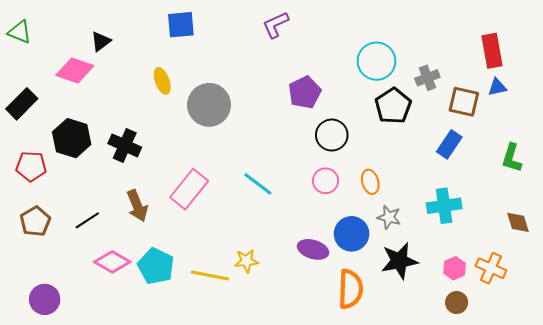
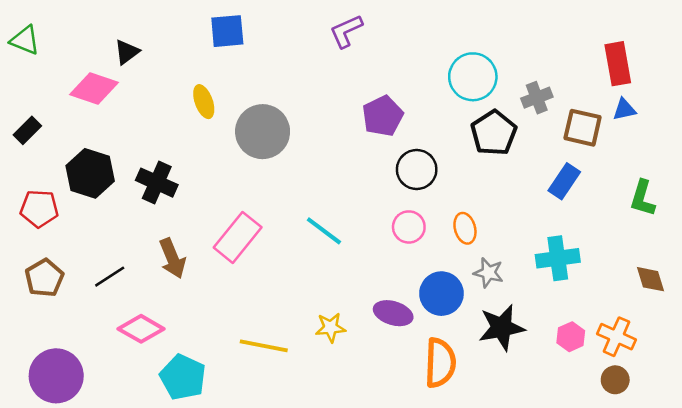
black rectangle: (22, 104) -> (27, 130), size x0.7
yellow star: (246, 261) -> (330, 328), moved
cyan pentagon: (156, 266) -> (183, 377), moved
purple circle: (45, 299) -> (56, 376), size x1.4
brown circle: (457, 303) -> (615, 380), moved

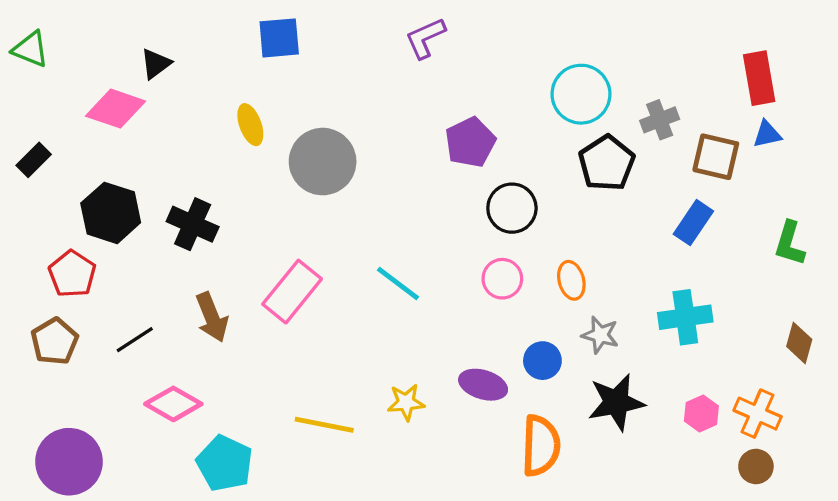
red pentagon: (39, 209) -> (72, 274), moved, turned 30
brown diamond: (650, 279) -> (799, 343), turned 32
blue circle: (441, 294) -> (542, 361), size x0.7

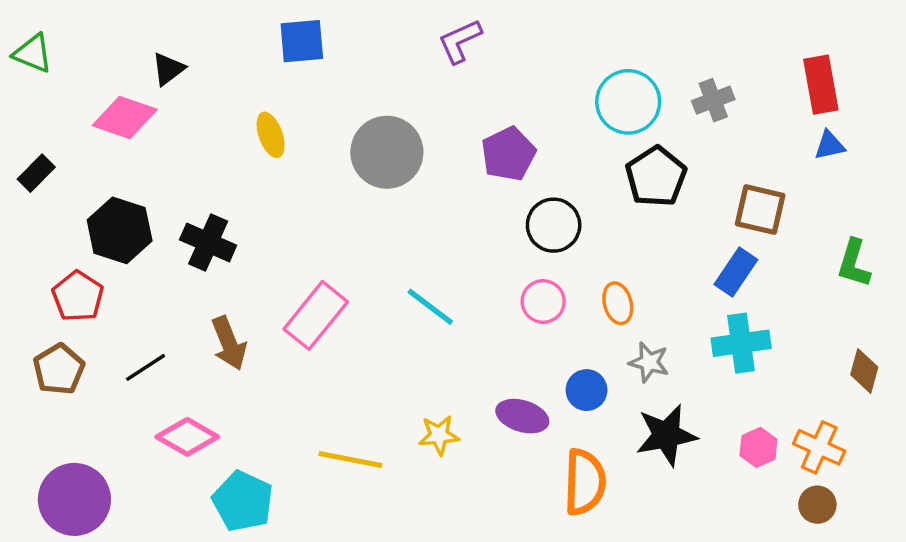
gray cross: (660, 120) -> (713, 100), moved
brown square: (716, 157) -> (760, 210), moved
gray circle: (323, 162) -> (387, 152), moved
blue rectangle: (693, 223) -> (736, 272), moved

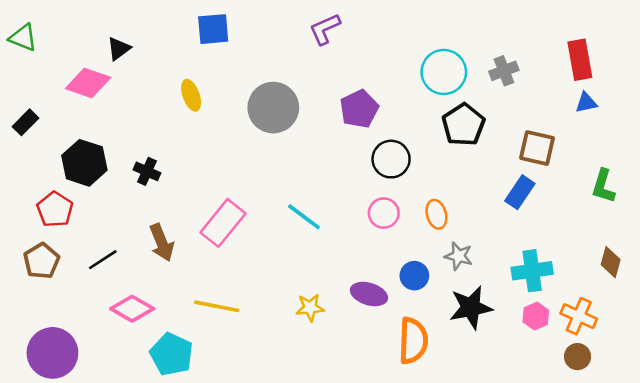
black cross: (208, 242) -> (147, 171), size x0.7
cyan cross: (741, 343) -> (532, 271), moved
yellow line: (350, 459) -> (217, 306), moved

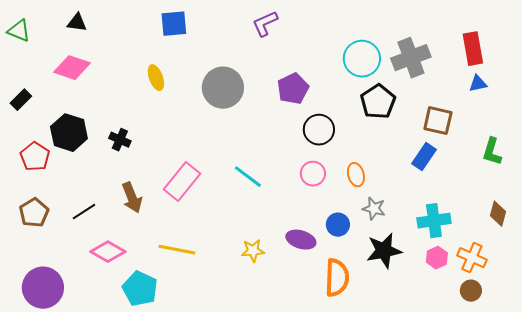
black triangle: (119, 49) -> (77, 23), moved, turned 45
gray cross: (504, 71) -> (411, 58), size x1.6
red pentagon: (55, 209) -> (35, 157), moved

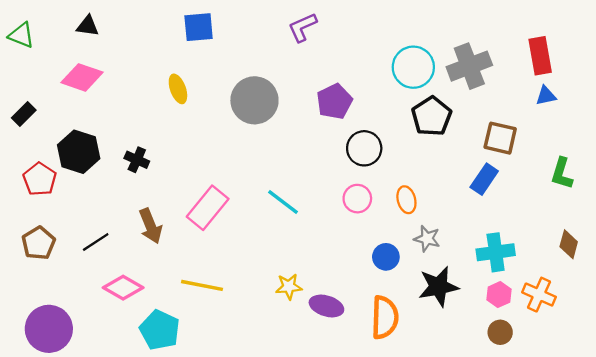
purple ellipse: (301, 240) -> (326, 306), moved
brown circle: (471, 291) -> (500, 332), moved

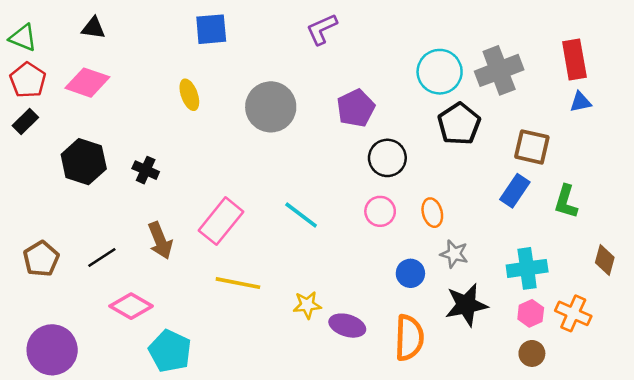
green L-shape: (562, 173) -> (566, 202), moved
red pentagon: (40, 179) -> (28, 80), moved
yellow line: (202, 285) -> (238, 283), moved

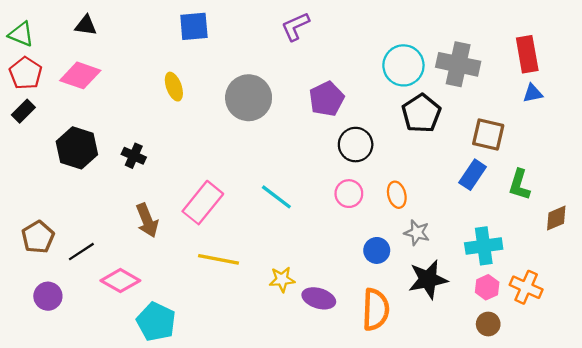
gray cross: (499, 70) -> (458, 64), turned 33
black line: (102, 258) -> (81, 252), moved
brown diamond: (605, 260) -> (556, 218), moved, turned 52
purple circle: (52, 350) -> (48, 296), moved, size x0.6

